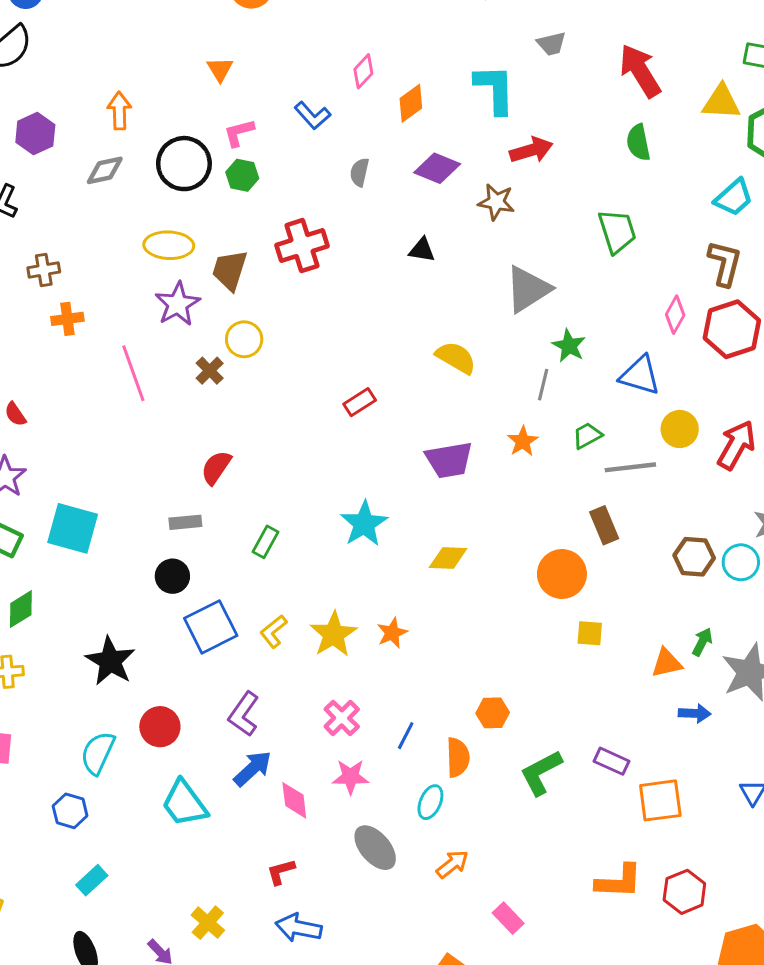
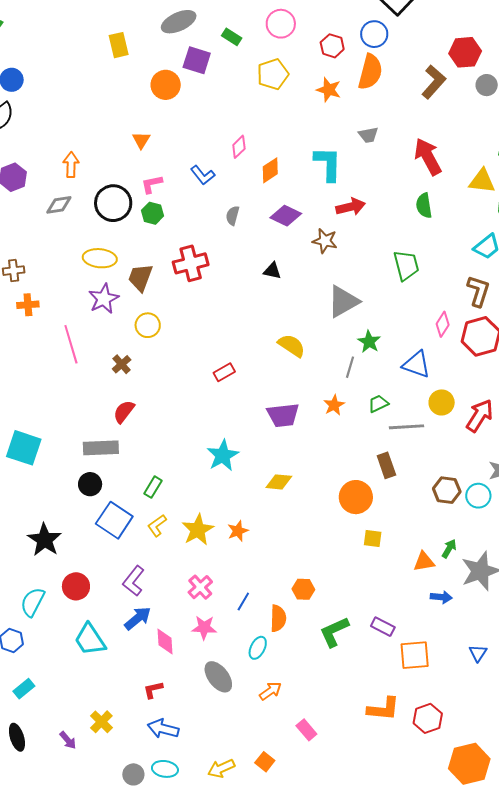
brown cross: (210, 371) -> (122, 364), moved
gray rectangle: (185, 522) -> (101, 448), size x1.6
green rectangle: (265, 542) -> (153, 487), moved
blue square: (211, 627) -> (114, 520), turned -33

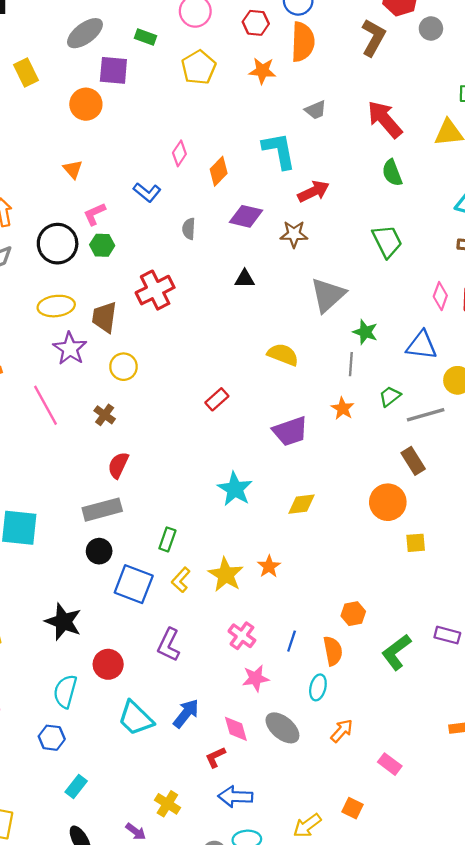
blue arrow: (138, 618) -> (186, 713), moved
pink diamond: (165, 642) -> (236, 729), moved

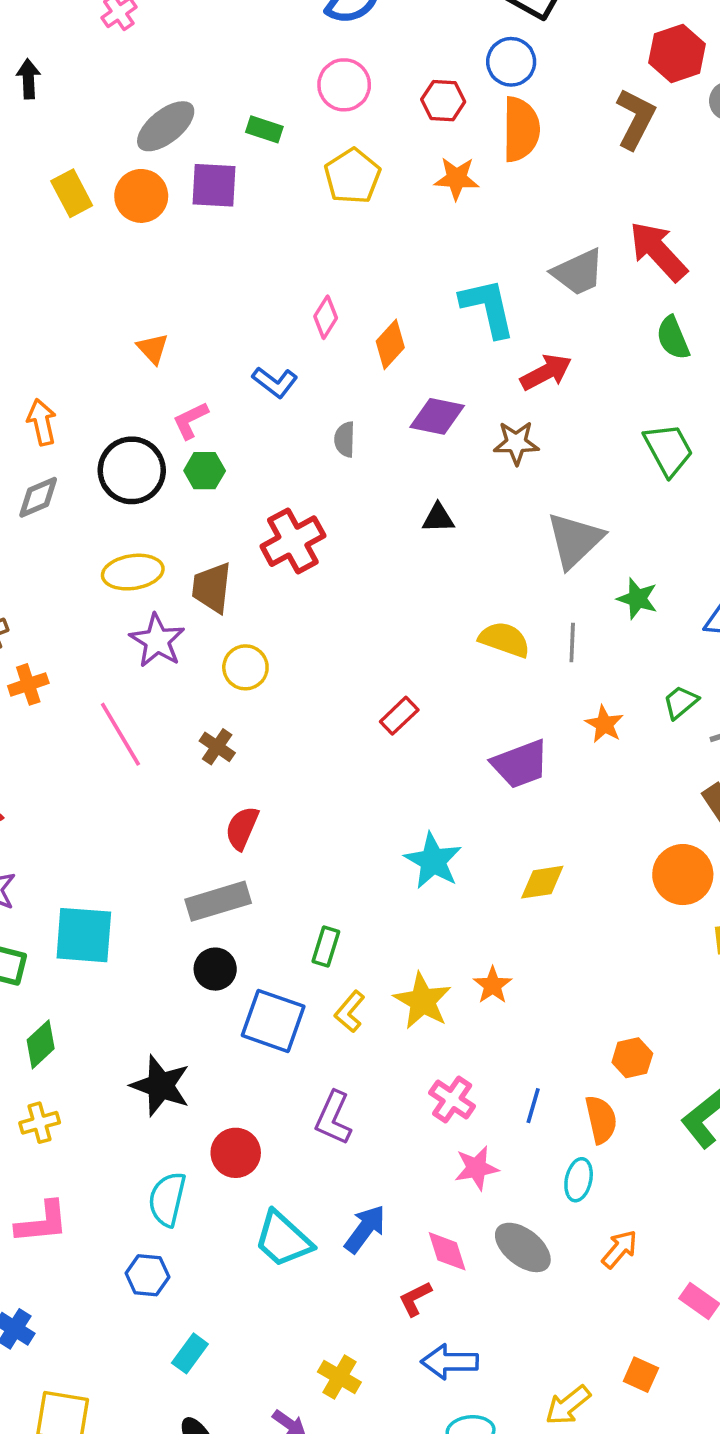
orange circle: (86, 104) -> (141, 196), moved
gray trapezoid: (316, 110) -> (578, 272), moved, size x1.5
gray line: (351, 364) -> (572, 642), moved

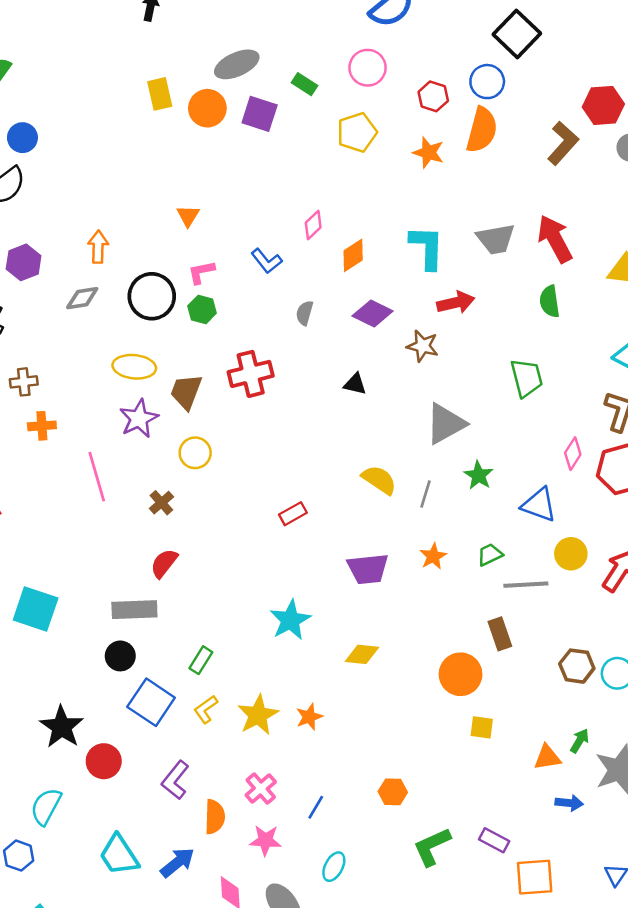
orange semicircle: (601, 1120) -> (215, 817), moved
red circle: (236, 1153) -> (104, 761), moved

